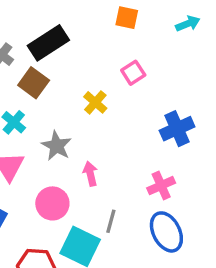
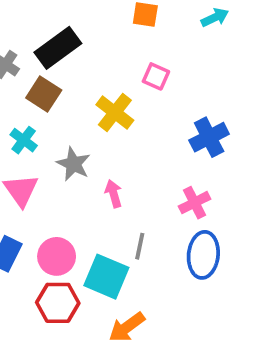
pink square: (133, 73) -> (156, 76), turned -30
yellow cross: (95, 102) -> (115, 113), size x1.4
pink circle: (52, 203) -> (57, 256), moved
blue ellipse: (166, 232) -> (203, 255), turned 36

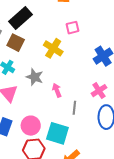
pink square: (156, 76) -> (72, 28), turned -32
gray line: (140, 246) -> (74, 108), moved

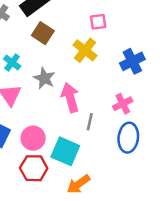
brown square: (16, 43) -> (43, 33), moved
yellow cross: (53, 48) -> (85, 50), moved
pink arrow: (57, 90) -> (70, 98), size x1.6

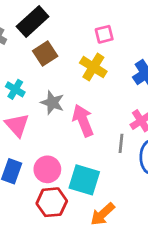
brown square: (43, 33) -> (45, 53), turned 30
gray line: (90, 122) -> (121, 143), moved

